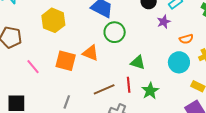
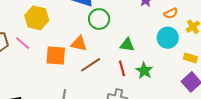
pink line: (33, 67) -> (23, 43), moved
brown line: (104, 89) -> (91, 65), moved

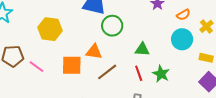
pink line: (23, 43) -> (37, 67), moved

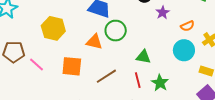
orange triangle: (94, 52) -> (94, 42), moved

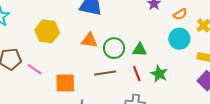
green circle: (116, 31) -> (114, 48), moved
orange square: (72, 66) -> (65, 83), moved
brown line: (106, 76) -> (105, 73), turned 30

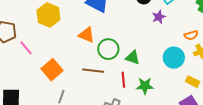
orange semicircle: (180, 14) -> (191, 35), moved
green star: (159, 74) -> (145, 86), turned 30
orange square: (65, 83) -> (52, 70), turned 35

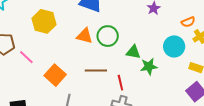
green circle: (108, 49) -> (108, 36), moved
red line: (123, 80) -> (120, 83), moved
green star: (145, 86) -> (149, 66), moved

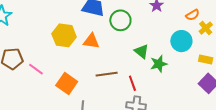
yellow hexagon: (44, 21) -> (64, 35), moved
green circle: (108, 36) -> (120, 20), moved
green triangle: (133, 52) -> (142, 51), turned 35

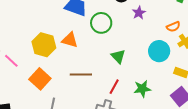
yellow hexagon: (64, 35) -> (44, 45), moved
green star: (159, 64) -> (142, 89), moved
red line: (132, 83) -> (114, 87), moved, turned 42

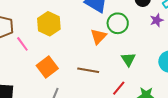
orange triangle: (70, 40) -> (98, 36), moved, turned 48
yellow hexagon: (44, 45) -> (49, 24), moved

